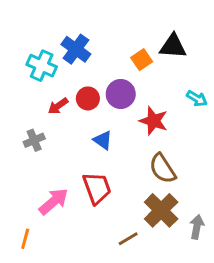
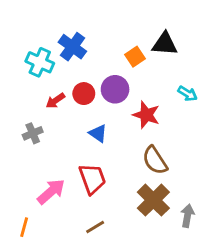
brown line: (128, 239) -> (95, 227), moved

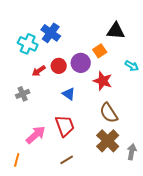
orange square: (135, 57) -> (100, 51), moved

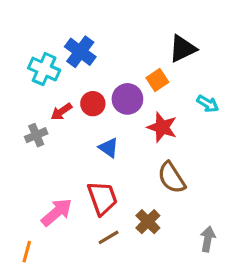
black triangle: (116, 31) -> (183, 49), turned -30
gray cross: (23, 94) -> (36, 135), moved
brown cross: (108, 141) -> (148, 222), moved, size x0.7
brown line: (67, 160) -> (109, 237), moved

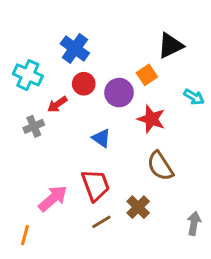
cyan cross: (44, 69) -> (28, 75), moved
red circle: (93, 104) -> (84, 84), moved

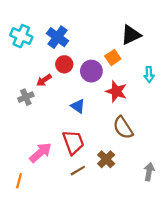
cyan cross: (28, 75) -> (21, 36), moved
cyan arrow: (194, 97) -> (149, 74), turned 56

